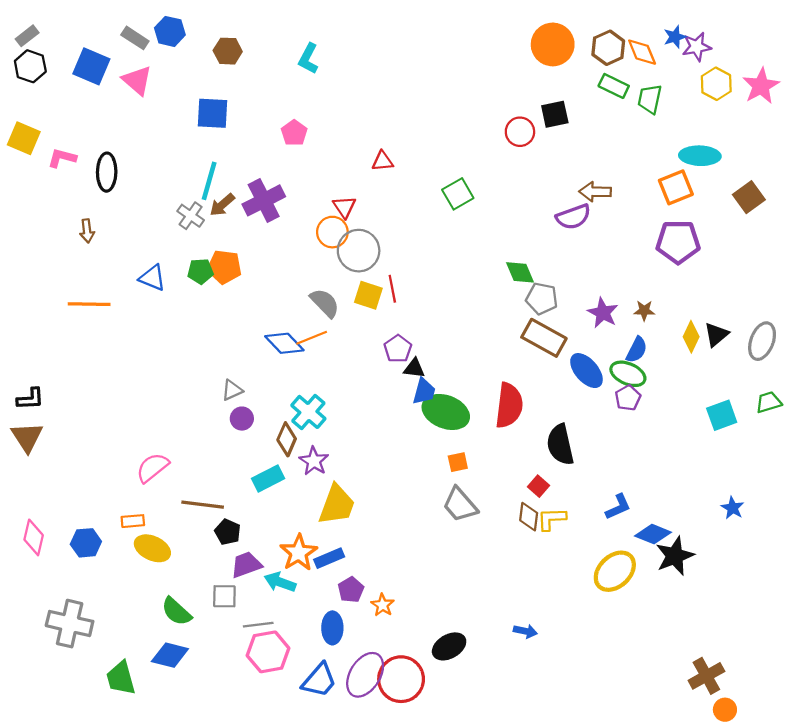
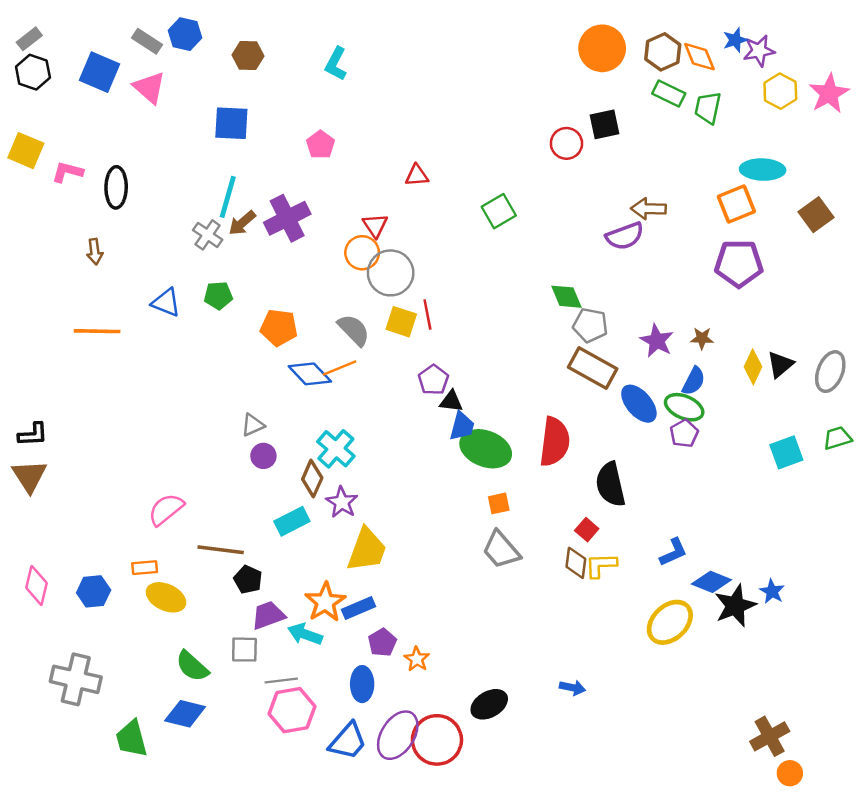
orange pentagon: (224, 267) -> (279, 328), moved
blue star: (733, 508) -> (772, 591), moved

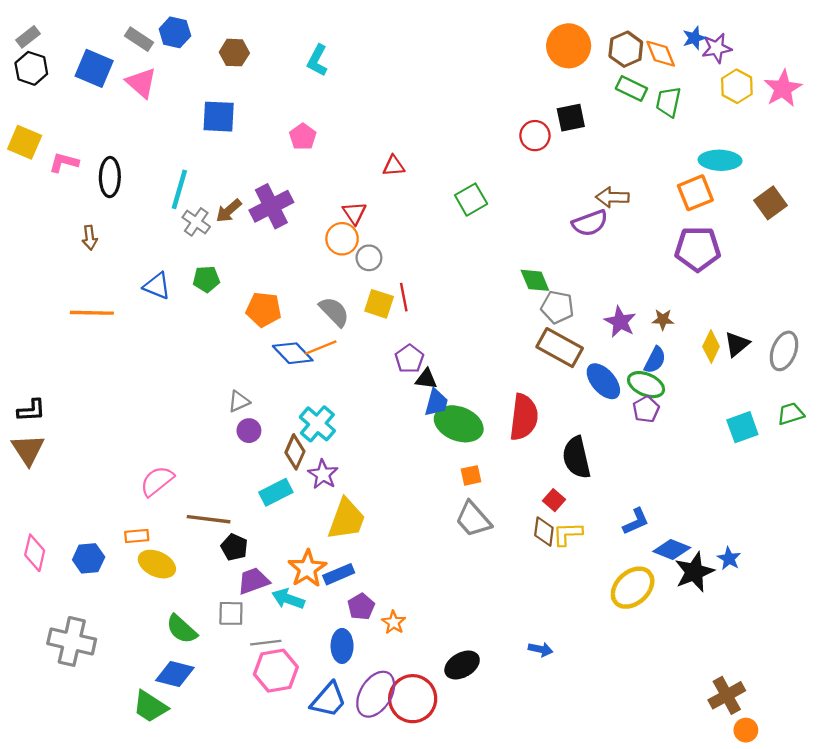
cyan line: (228, 197) -> (179, 189), moved
gray circle: (391, 273) -> (369, 258), size x0.6
green trapezoid: (132, 739) -> (150, 707), moved, turned -42

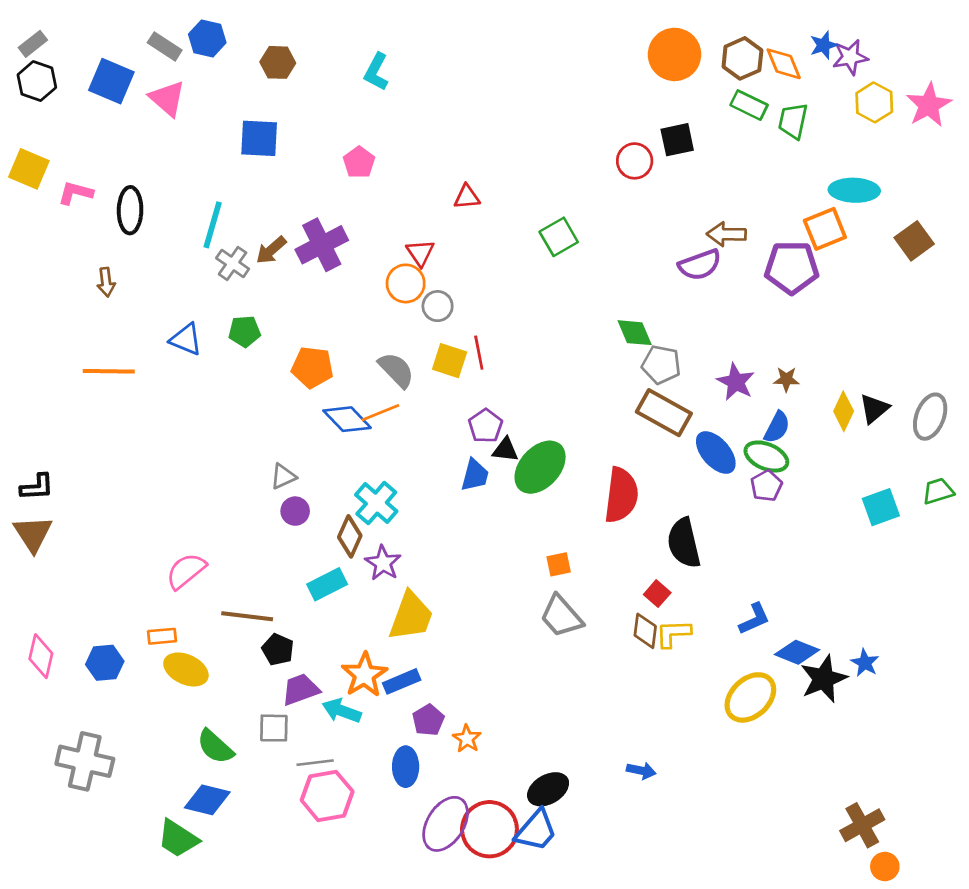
purple pentagon: (698, 249) -> (792, 267), moved
blue trapezoid: (436, 403) -> (475, 475), moved
green ellipse: (459, 424) -> (540, 467), moved, turned -69
blue trapezoid: (329, 700) -> (536, 831), moved

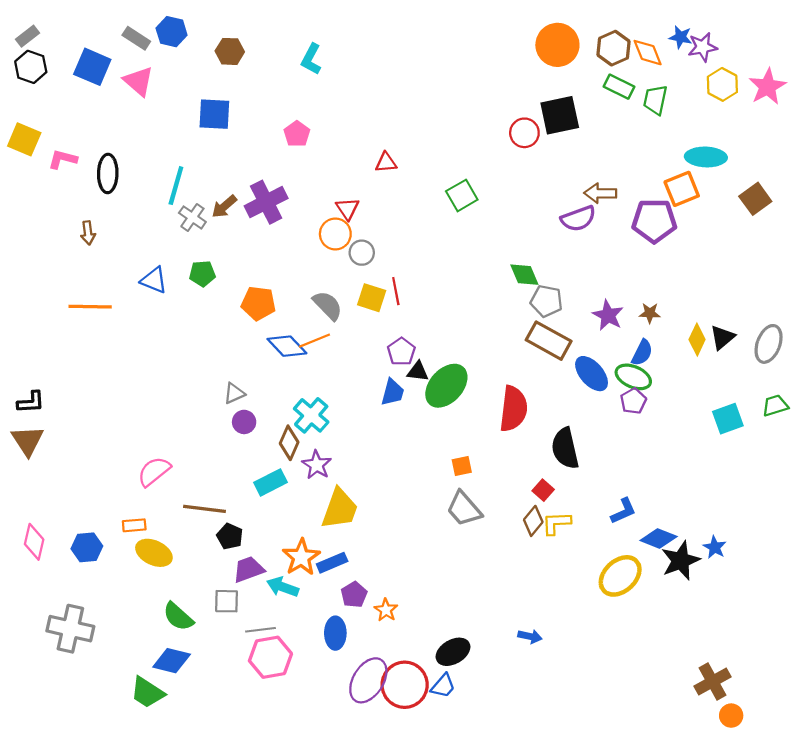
blue star: (824, 45) -> (681, 37), turned 30
black square: (677, 140) -> (560, 115), size x1.4
brown diamond: (645, 631) -> (533, 521), turned 32
blue trapezoid: (536, 831) -> (443, 686), size x0.7

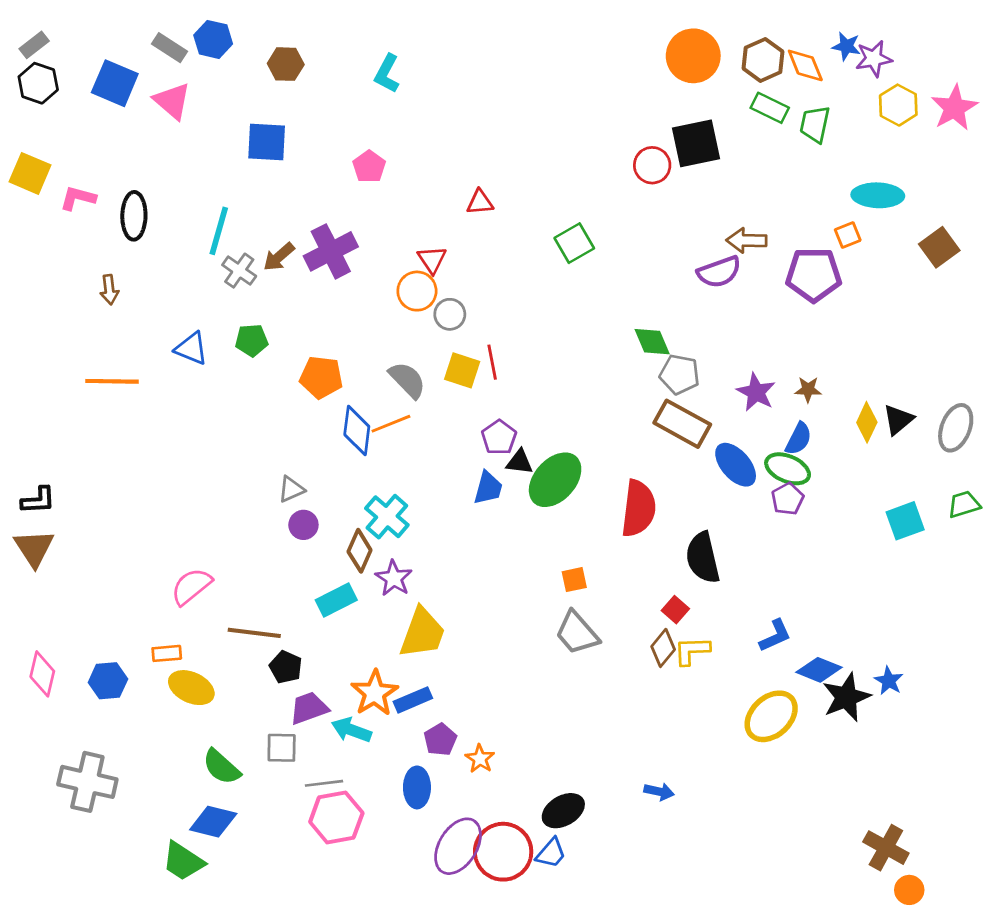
orange square: (682, 189) -> (848, 235), size x0.6
blue diamond: (287, 346) -> (357, 431), turned 51
brown cross: (712, 681) -> (886, 848), turned -32

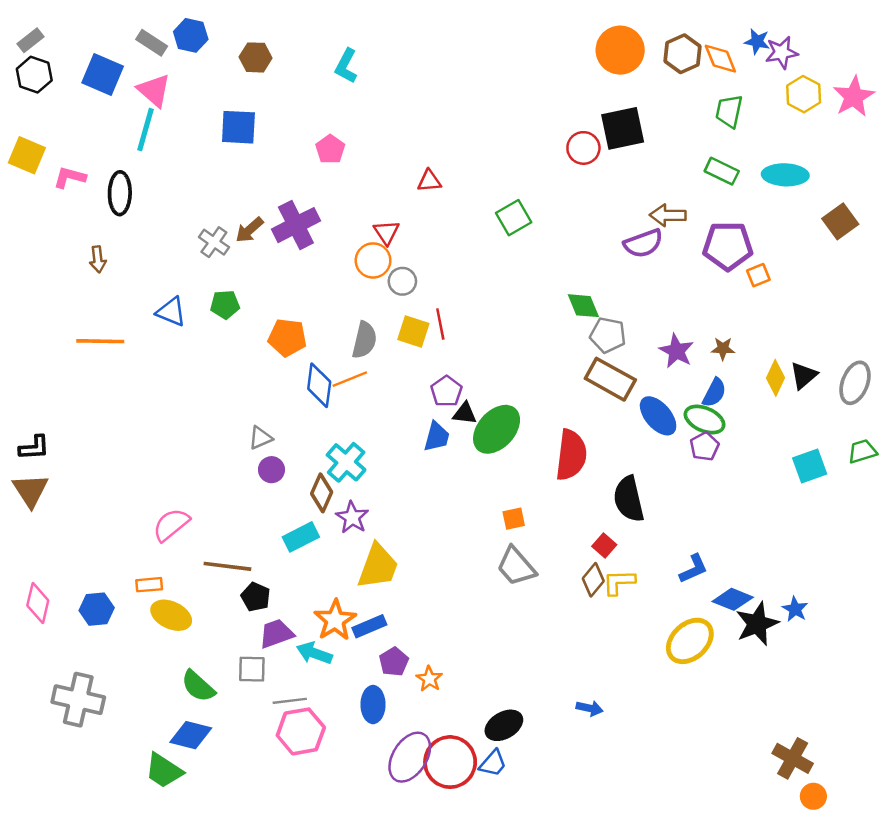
green rectangle: (770, 108) -> (722, 171), moved
cyan line: (219, 231) -> (145, 130), moved
orange square: (848, 235) -> (758, 275), moved
gray semicircle: (407, 380) -> (364, 340), turned 57

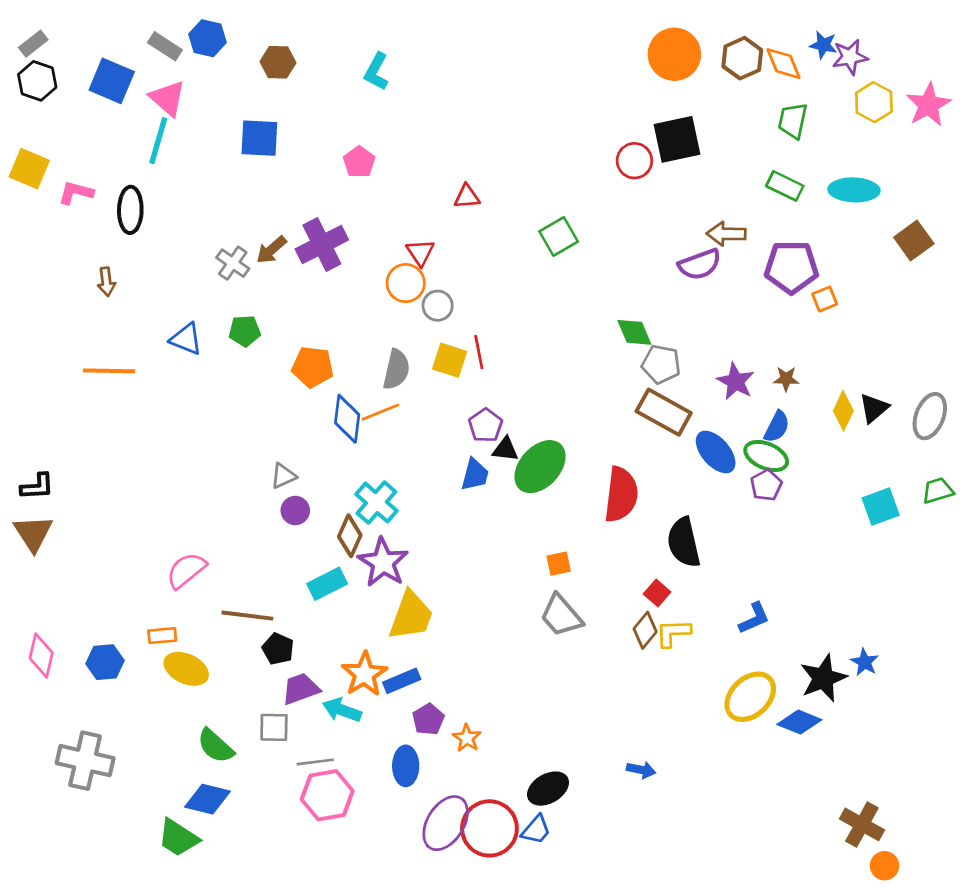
purple star: (352, 517) -> (383, 562), size x1.4
blue diamond: (733, 599) -> (799, 722), moved

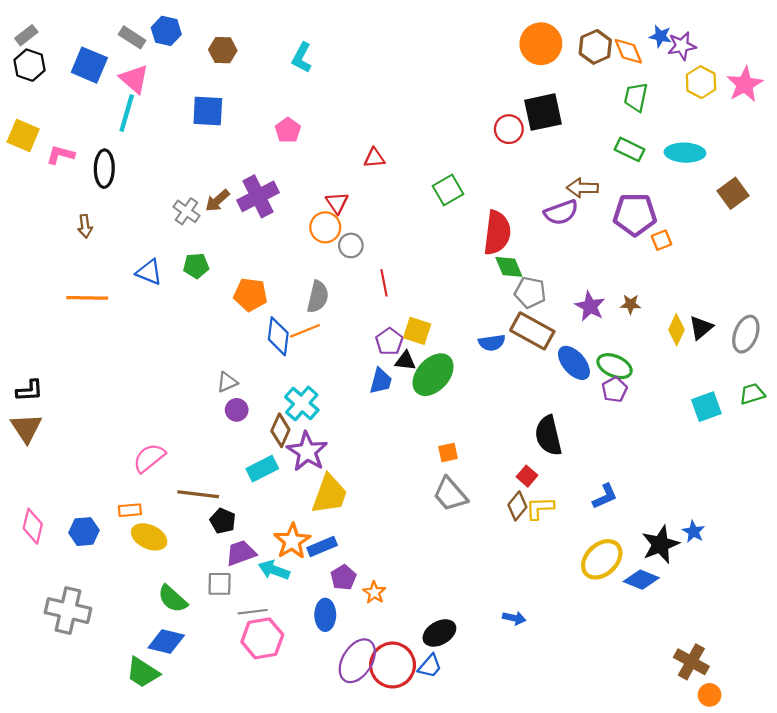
yellow square: (450, 360) -> (417, 331), moved
blue semicircle: (777, 427) -> (492, 343), moved, turned 55
red semicircle: (621, 495) -> (497, 233), moved

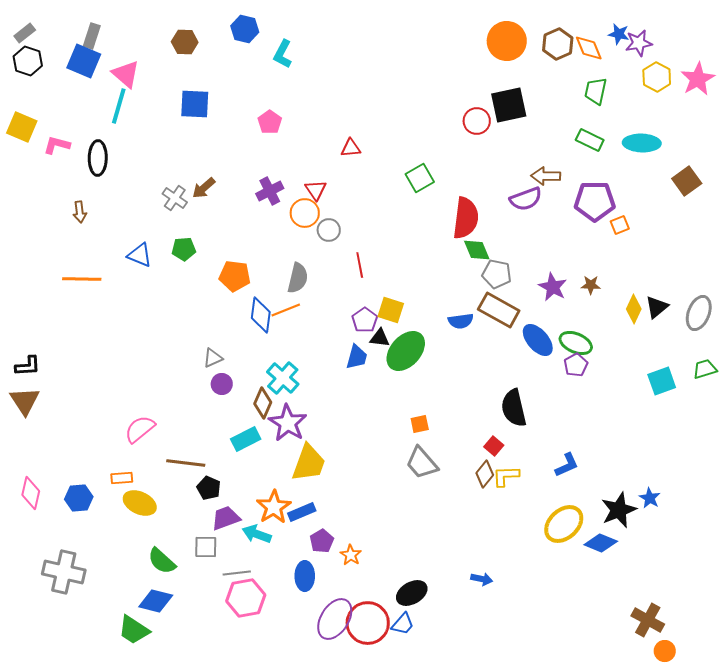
blue hexagon: (166, 31) -> (245, 29), moved
gray rectangle: (132, 37) -> (92, 36), moved, turned 75
brown hexagon: (223, 50) -> (185, 42), moved
purple cross: (258, 196) -> (270, 191), moved, size x0.7

